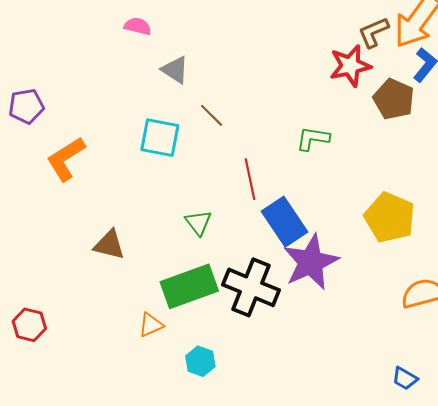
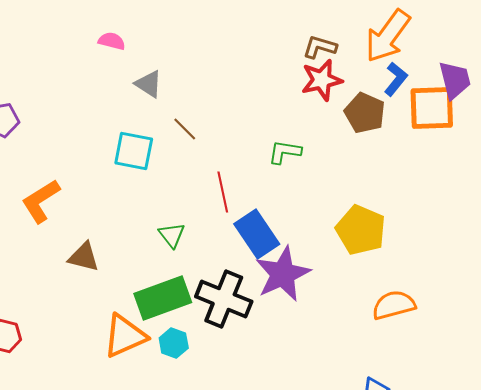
brown L-shape: (373, 32) -> (320, 47), moved, turned 40
orange L-shape: (66, 159) -> (41, 201), moved
orange triangle: (151, 325) -> (125, 336), size x1.8
cyan hexagon: (200, 361) -> (174, 343), moved

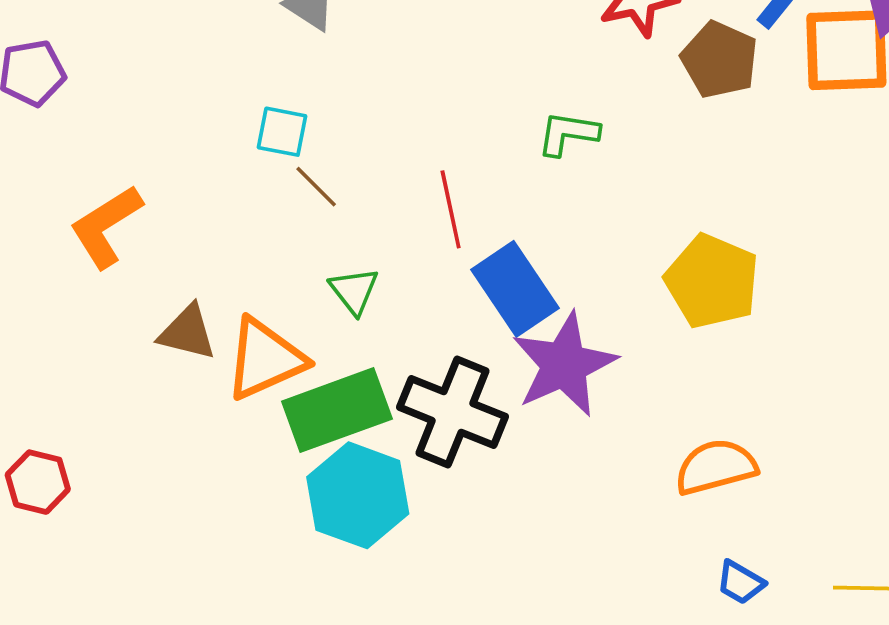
brown line: (185, 129) -> (316, 187), moved
cyan square: (134, 151) -> (282, 132), size x0.7
orange semicircle: (394, 305) -> (716, 467), moved
orange triangle: (125, 336) -> (265, 359), moved
cyan hexagon: (174, 343) -> (358, 495), size x1.8

